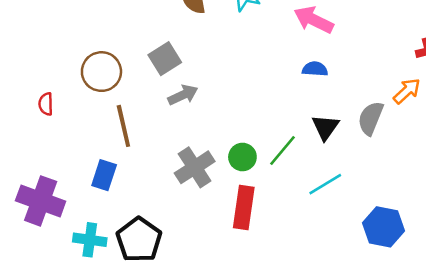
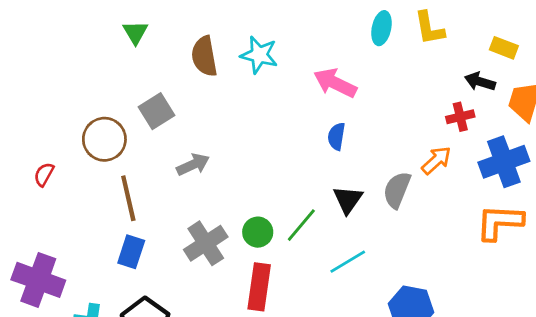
gray square: (165, 59) -> (156, 111), moved
blue semicircle: (315, 69) -> (336, 136), turned -85
red semicircle: (46, 104) -> (44, 174), turned 30
blue rectangle: (104, 175) -> (131, 252), moved

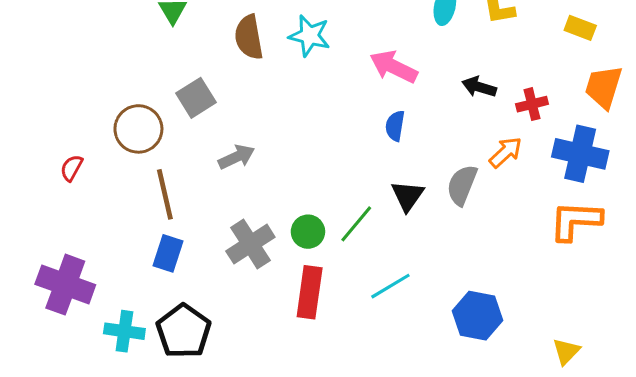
black arrow: (480, 82) -> (479, 87), moved
blue cross: (504, 162) -> (580, 154), turned 33
cyan line: (348, 262) -> (390, 286), moved

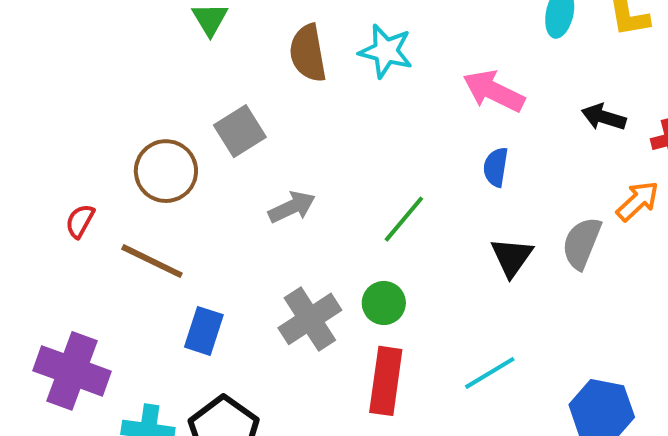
brown line: (165, 194) -> (152, 261), moved, turned -51
green line: (356, 224) -> (404, 219), moved

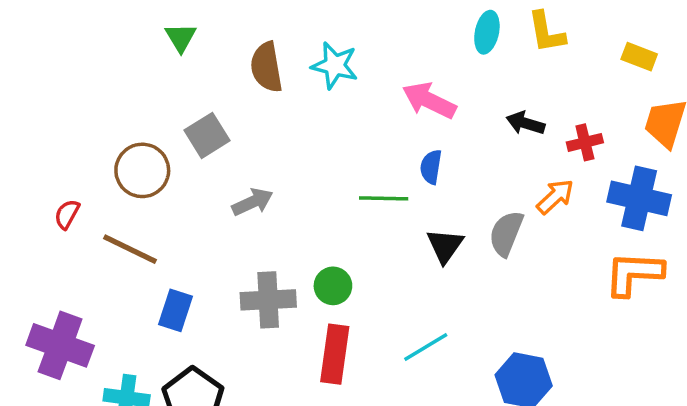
green line: (404, 219) -> (384, 198), moved, turned 51
gray cross: (310, 319) -> (268, 300), turned 30

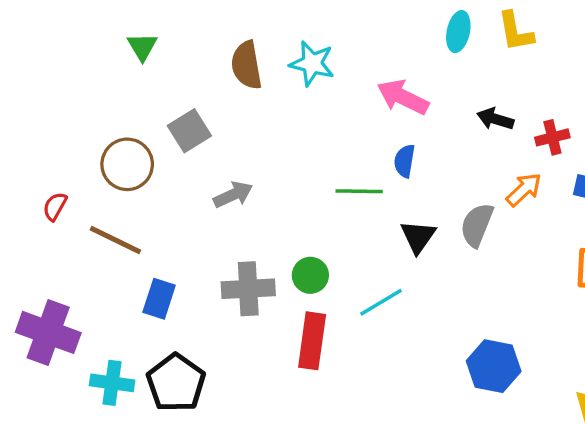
green triangle: (181, 37) -> (142, 47), moved
cyan line: (426, 347) -> (381, 302), moved

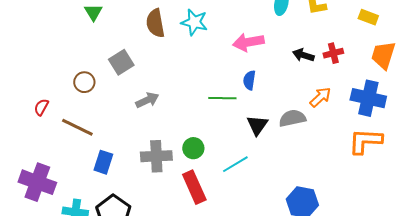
pink arrow: (403, 97) -> (248, 42), turned -36
red cross: (552, 137) -> (333, 53), moved
brown circle: (127, 164) -> (84, 82), size x0.7
gray semicircle: (477, 225) -> (292, 118), turned 56
red rectangle: (312, 341) -> (194, 187), turned -32

